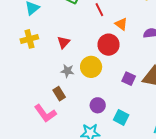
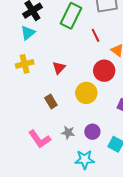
gray star: (67, 71) -> (68, 132), moved
brown rectangle: (59, 94) -> (51, 102), moved

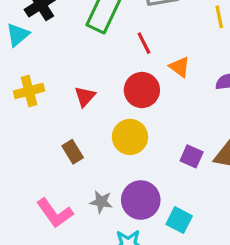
cyan triangle: (28, 33) -> (18, 35), moved
red circle: (104, 71) -> (142, 90), moved
purple circle: (92, 132) -> (141, 200), size x1.5

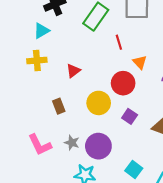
cyan triangle: (18, 35) -> (41, 31), moved
red circle: (142, 90) -> (123, 83), moved
purple square: (192, 156) -> (130, 116), moved
cyan square: (179, 220) -> (134, 170), moved

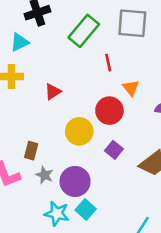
brown rectangle: (59, 106) -> (31, 151), moved, turned 32
cyan square: (134, 170) -> (86, 210), moved

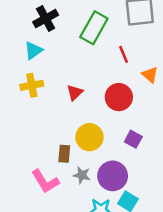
red circle: (109, 111) -> (119, 97), moved
yellow circle: (79, 131) -> (89, 137), moved
purple square: (114, 150) -> (133, 139), moved

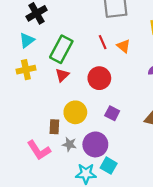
green rectangle: (94, 28) -> (61, 49), moved
orange triangle: (150, 75) -> (124, 46), moved

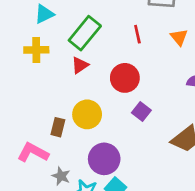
orange triangle: (124, 46) -> (179, 37), moved
purple square: (112, 113) -> (141, 112), moved
gray star: (69, 144) -> (61, 176), moved
pink L-shape: (39, 150) -> (33, 152), turned 140

